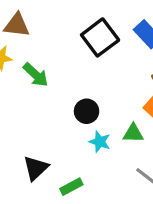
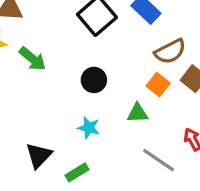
black circle: (87, 111) -> (94, 80), moved
cyan star: (100, 142) -> (89, 128), moved

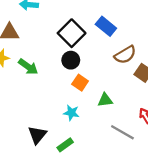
black circle: (94, 80) -> (71, 60), moved
orange square: (158, 85) -> (80, 83), moved

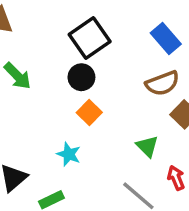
blue rectangle: (106, 26) -> (166, 39), moved
green triangle: (105, 100) -> (147, 146), moved, turned 42

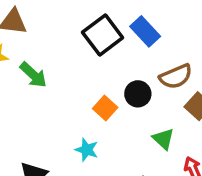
blue rectangle: (166, 39) -> (145, 31), moved
black circle: (81, 77) -> (138, 94), moved

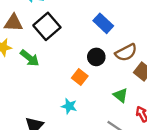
black square: (103, 35) -> (47, 26), moved
black circle: (138, 94) -> (96, 57), moved

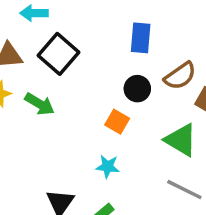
blue rectangle: (103, 23) -> (141, 38), turned 60
green triangle: (121, 95) -> (181, 140), size x1.5

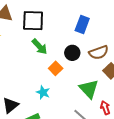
black square: (58, 54) -> (33, 21), turned 35
green arrow: (40, 104) -> (40, 47), moved

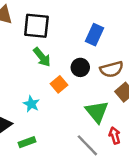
cyan star: (43, 92) -> (31, 104), moved

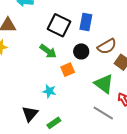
black square: (36, 26) -> (59, 25), moved, turned 35
orange square: (59, 84) -> (68, 70), turned 32

